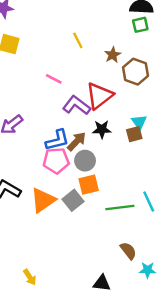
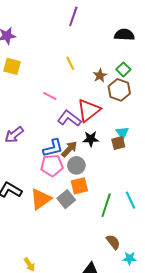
green square: (140, 25) -> (123, 69), moved, turned -32
green line: (120, 207) -> (106, 205), turned -65

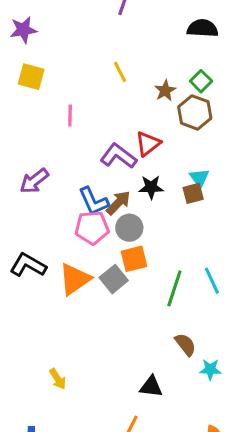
pink line: (50, 96) -> (70, 116), moved, turned 64
red triangle: (89, 110) -> (148, 144), size x0.7
blue L-shape: (53, 148) -> (93, 201), turned 80

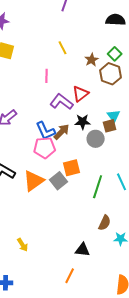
pink line: (70, 116) -> (47, 76), moved
gray circle: (129, 228) -> (96, 139), moved
brown semicircle: (185, 345) -> (105, 223), turned 63

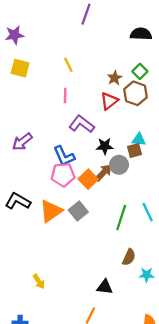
yellow line: (63, 48) -> (68, 65), moved
red triangle: (81, 94) -> (109, 101), moved
cyan triangle: (114, 116) -> (139, 140), turned -48
brown arrow: (62, 132) -> (104, 173), moved
orange square: (72, 168) -> (88, 179), moved, turned -30

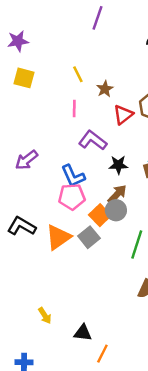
brown star: (115, 78) -> (105, 89), moved
gray circle: (119, 165) -> (116, 210), moved
orange square: (88, 179) -> (100, 215), moved
black triangle: (105, 287) -> (83, 333), moved

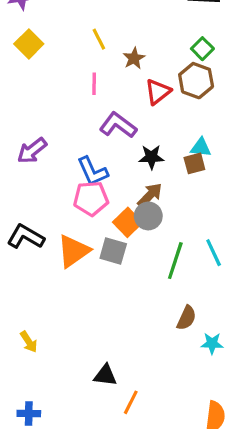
yellow square: (24, 78) -> (29, 44), turned 30
gray square: (89, 237) -> (113, 251), turned -35
yellow arrow: (45, 316) -> (29, 342), moved

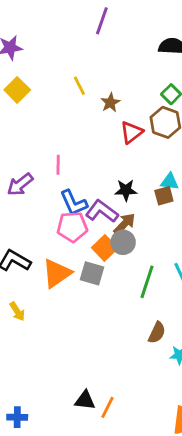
pink line: (94, 84) -> (58, 165), moved
purple L-shape: (118, 125) -> (102, 211), moved
yellow arrow: (29, 342) -> (17, 311), moved
black triangle: (105, 375) -> (85, 400), moved

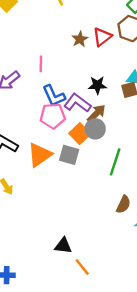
brown star: (110, 103) -> (80, 39), moved
black triangle: (85, 400) -> (63, 246), moved
orange line: (108, 407) -> (82, 267), turned -66

